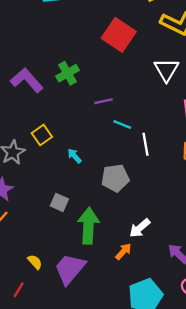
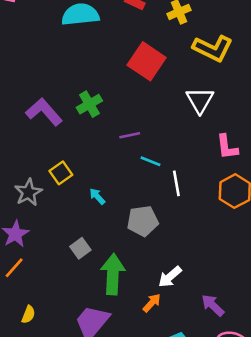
gray square: (59, 202) -> (80, 248), turned 30
yellow semicircle: (35, 262) -> (28, 314), moved, turned 63

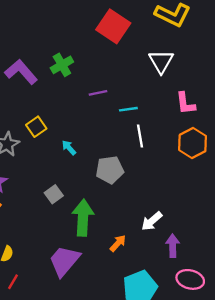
cyan line: (150, 161) -> (128, 109), moved, turned -30
white arrow: (170, 277) -> (152, 221), moved
purple arrow: (213, 305) -> (173, 246), turned 45

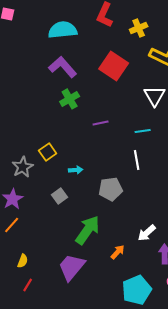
purple L-shape: (21, 72) -> (63, 67), moved
cyan line: (128, 109) -> (143, 131), moved
cyan arrow: (69, 148) -> (76, 170), turned 128
gray square: (54, 194) -> (60, 196), moved
green arrow: (83, 218) -> (88, 230), turned 32

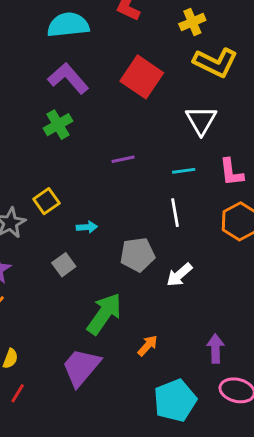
yellow cross: (139, 28) -> (192, 22), moved
green cross: (70, 99) -> (58, 125), moved
white arrow: (147, 233) -> (179, 275), moved

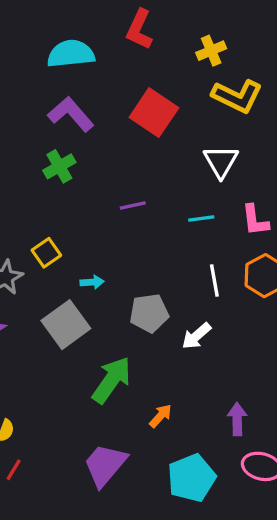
white line: (175, 213) -> (214, 281), moved
gray square: (64, 265) -> (66, 325), size x1.8
purple trapezoid: (81, 367) -> (105, 465), moved

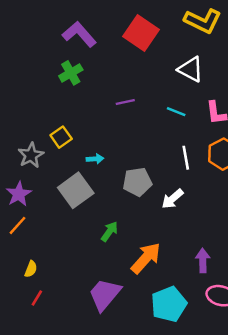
white triangle: (221, 161) -> (191, 69), turned -32
cyan line: (201, 219) -> (176, 112), turned 30
green arrow: (112, 380) -> (110, 232), size x0.6
orange arrow: (161, 416) -> (146, 258), size x1.8

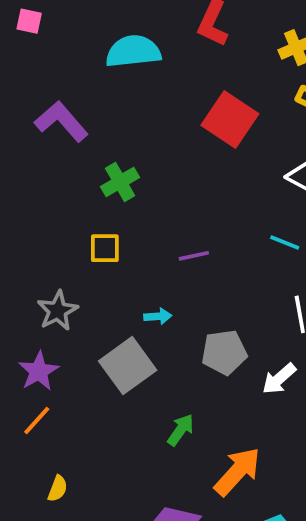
purple L-shape: (79, 34) -> (61, 121), moved
purple line: (125, 102) -> (194, 256), moved
yellow square: (61, 137) -> (105, 248), moved, turned 35

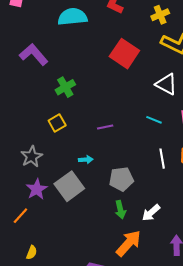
yellow square: (105, 248) -> (57, 123), turned -30
purple star: (39, 371) -> (37, 189), moved
white arrow: (279, 379) -> (151, 213), moved
green arrow: (181, 430) -> (120, 210), moved, turned 132

